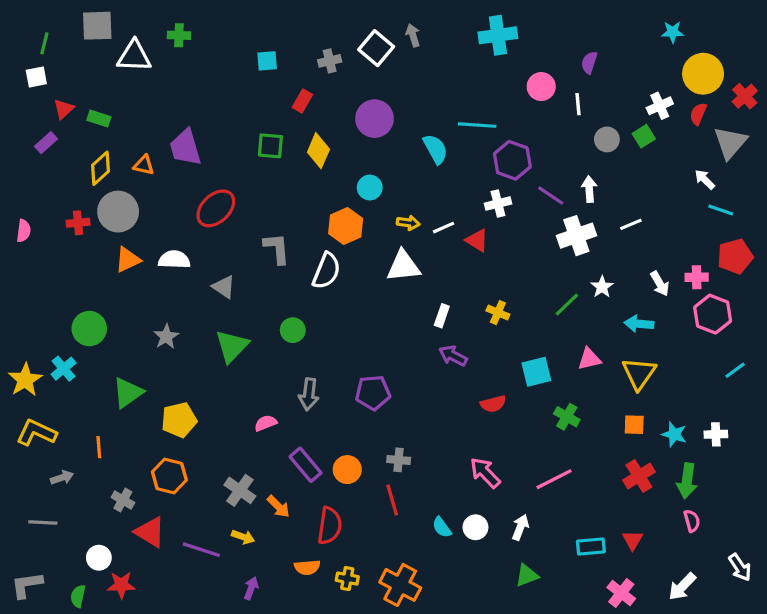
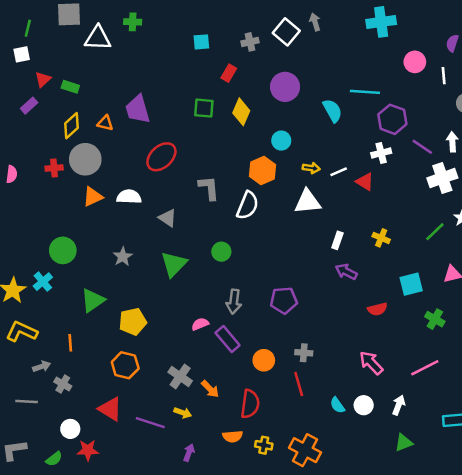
purple rectangle: (306, 465) -> (228, 339), moved
gray cross: (123, 500) -> (63, 384), moved
green semicircle: (78, 596) -> (54, 459), turned -140

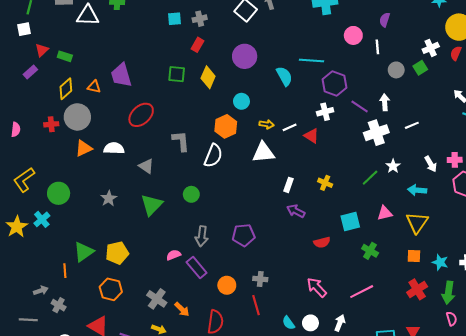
gray cross: (250, 42) -> (200, 19), moved
green triangle: (93, 300) -> (84, 252), moved
yellow L-shape: (22, 332) -> (24, 180), moved, turned -60

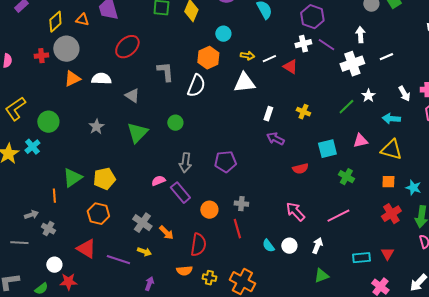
purple line: (360, 107) -> (326, 45), moved
yellow triangle: (417, 223) -> (391, 150), turned -50

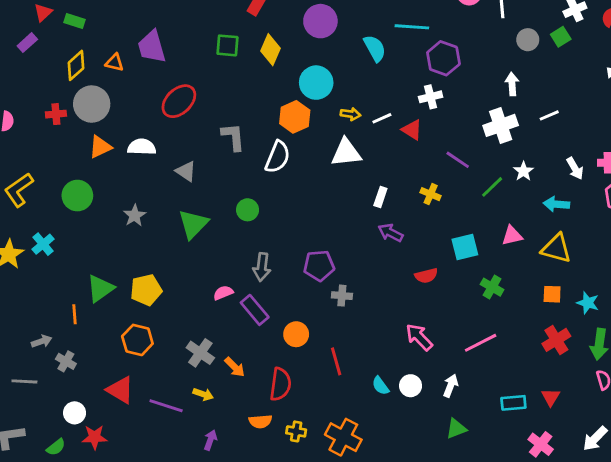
cyan circle: (223, 34) -> (316, 83), size x1.5
purple line: (326, 45) -> (458, 160), moved
green circle: (48, 122) -> (77, 196), moved
gray cross: (241, 204) -> (342, 296), moved

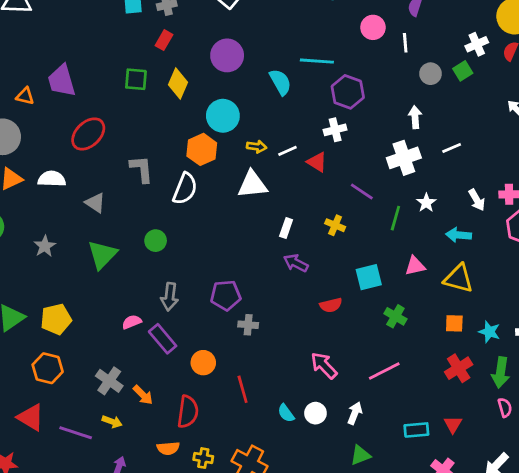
green line: (492, 187) -> (395, 218), turned -30

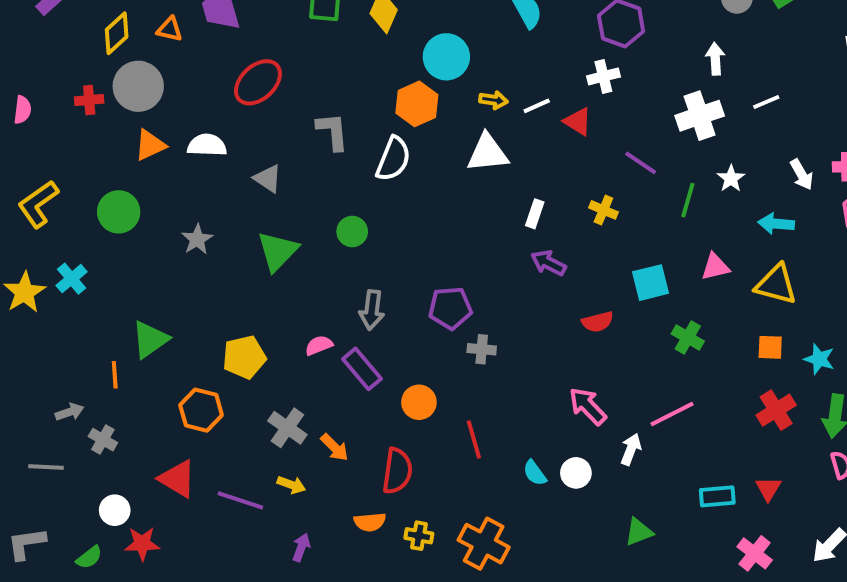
yellow pentagon: (56, 319) -> (244, 357), moved
white arrow: (355, 413) -> (631, 449), moved

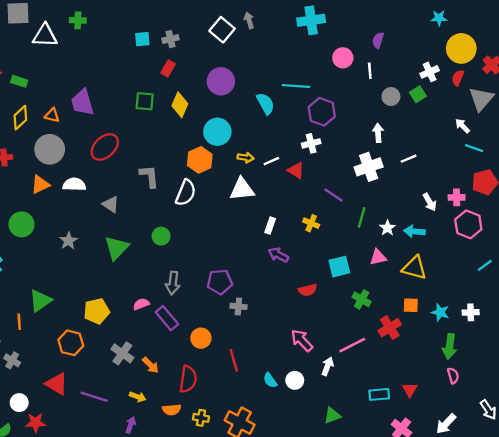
gray circle: (138, 86) -> (50, 149), moved
white star: (731, 178) -> (387, 228), moved
red cross: (776, 410) -> (390, 328), moved
yellow arrow: (291, 485) -> (138, 397), moved

